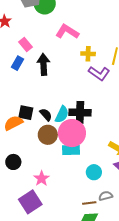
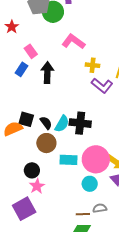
pink circle: (72, 133) -> (96, 159), moved
black circle: (13, 162) -> (32, 170), moved

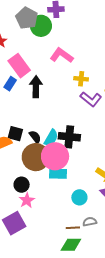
pink rectangle: (31, 51) -> (19, 66), size x1.6
brown circle: (46, 143) -> (36, 157), size x1.4
pink circle: (96, 159) -> (55, 156), moved

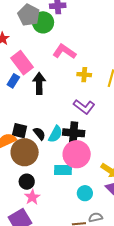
purple L-shape: (91, 99) -> (84, 107), moved
pink circle: (55, 156) -> (77, 154), moved
brown circle: (36, 157) -> (25, 152), moved

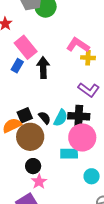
pink L-shape: (64, 52) -> (78, 45), moved
black square: (20, 131) -> (25, 115), turned -35

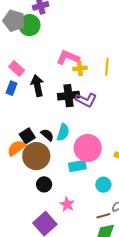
pink rectangle: (26, 47) -> (17, 69), size x0.7
black cross: (79, 116) -> (69, 96), moved
pink star: (39, 182) -> (67, 204), moved

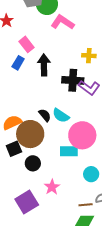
pink L-shape: (68, 57) -> (62, 22), moved
cyan semicircle: (63, 132) -> (61, 115), turned 96
black square: (27, 136) -> (14, 149), moved

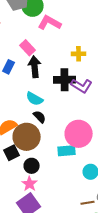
pink rectangle: (27, 44) -> (28, 48), moved
cyan semicircle: (61, 115) -> (35, 99), moved
pink star: (52, 187) -> (30, 184), moved

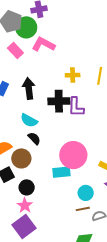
pink rectangle: (28, 48) -> (15, 51), moved
purple L-shape: (82, 86) -> (76, 107), turned 60
brown circle: (27, 137) -> (21, 158), size x0.7
brown line: (88, 203) -> (83, 209), moved

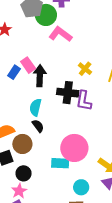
pink rectangle: (15, 51) -> (28, 65), moved
yellow cross: (73, 75) -> (85, 69), turned 32
cyan semicircle: (29, 120) -> (35, 107), turned 66

